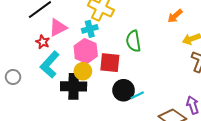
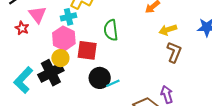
pink triangle: (58, 28) -> (37, 15), turned -42
cyan L-shape: (50, 65) -> (23, 80), moved
black cross: (74, 86) -> (51, 73), turned -30

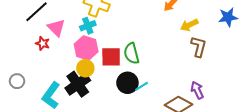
green semicircle: (111, 30) -> (131, 53), moved

